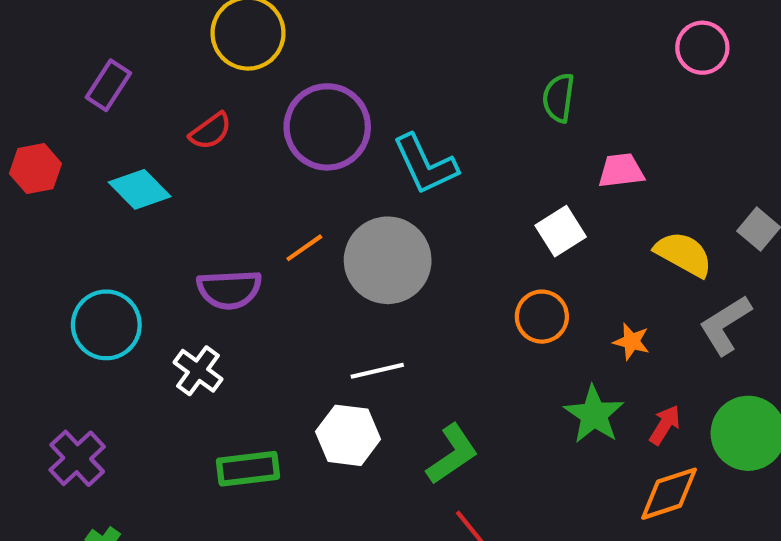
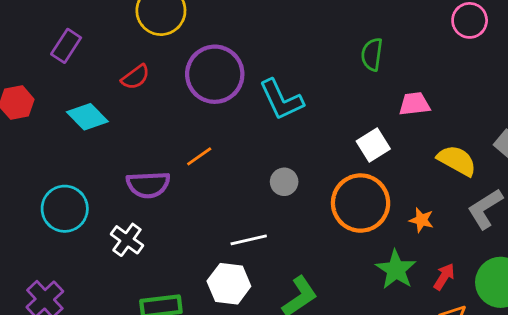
gray circle: (388, 260) -> (284, 182), moved, size x0.5
orange circle: (542, 317) -> (361, 203), size x1.6

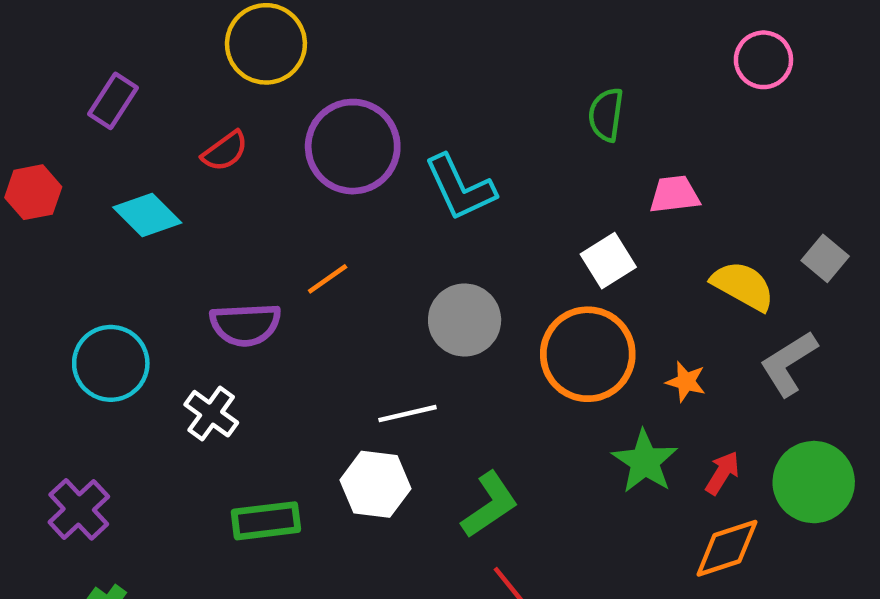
gray circle: (284, 182) -> (465, 320), size x1.6

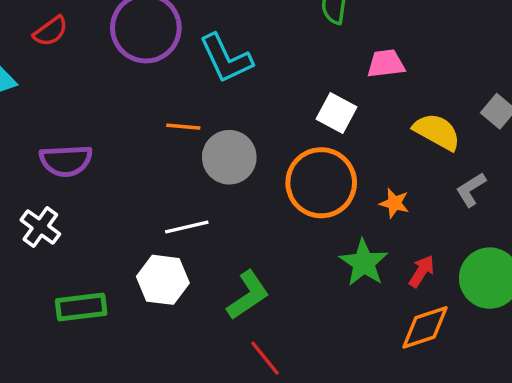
white square: (608, 261) -> (336, 113), turned -30
orange line: (328, 279) -> (183, 127), moved, turned 40
gray L-shape: (789, 363) -> (471, 190), size x0.7

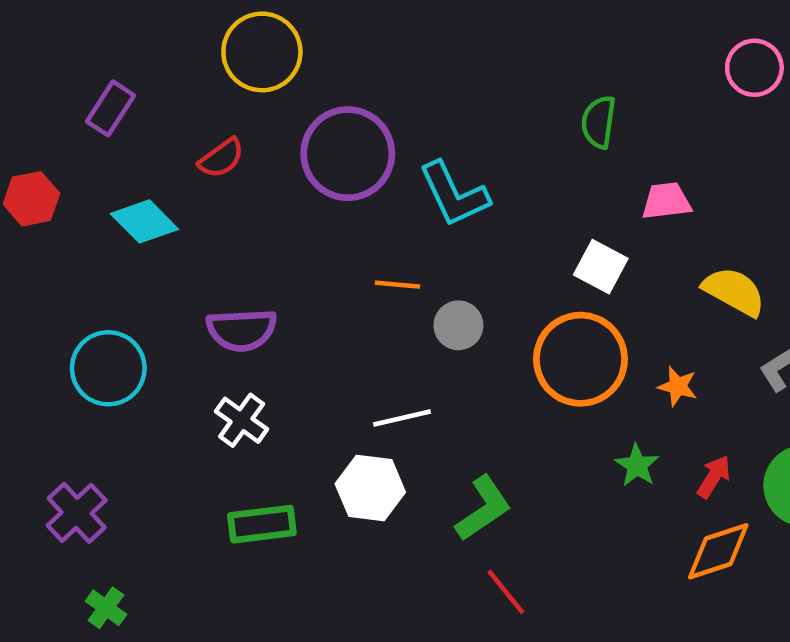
gray circle: (229, 157) -> (458, 325), size x0.7
white cross: (40, 227) -> (242, 420), moved
green star: (364, 263) -> (637, 465), size x0.7

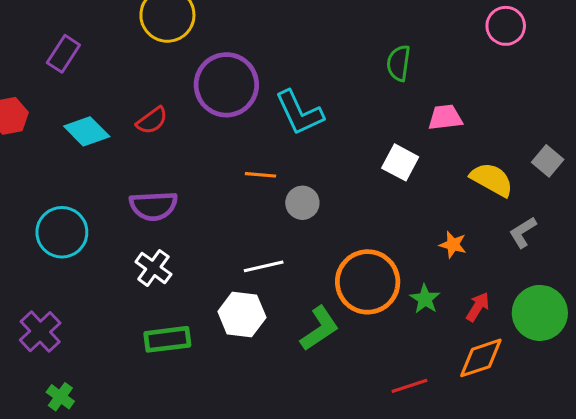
red semicircle: (221, 158) -> (152, 121), moved
orange circle: (580, 359) -> (368, 282), moved
red line: (506, 592) -> (409, 386), moved, turned -69

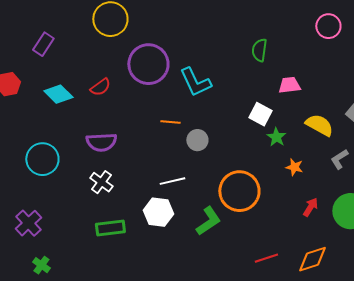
green star: (425, 299) -> (276, 137), moved
orange diamond: (481, 358) -> (312, 259), moved

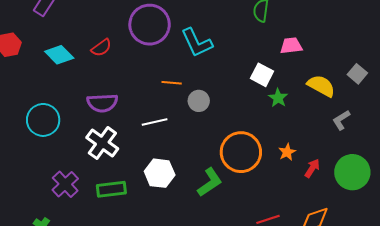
orange star: (294, 167) -> (287, 152), moved, turned 30
white line: (172, 181) -> (155, 122), moved
white cross: (101, 182) -> (102, 143), size x1.4
purple cross: (28, 223) -> (65, 184), moved

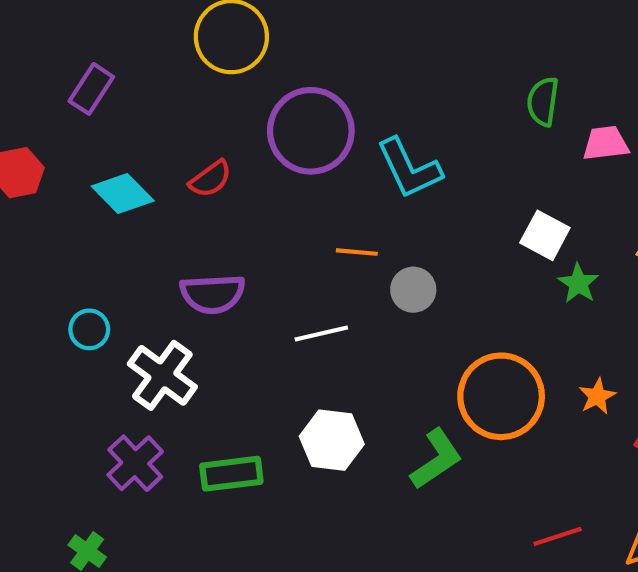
pink trapezoid: (291, 46) -> (606, 143), moved
cyan circle: (43, 120) -> (89, 329), size x0.6
white cross: (102, 143) -> (162, 375), moved

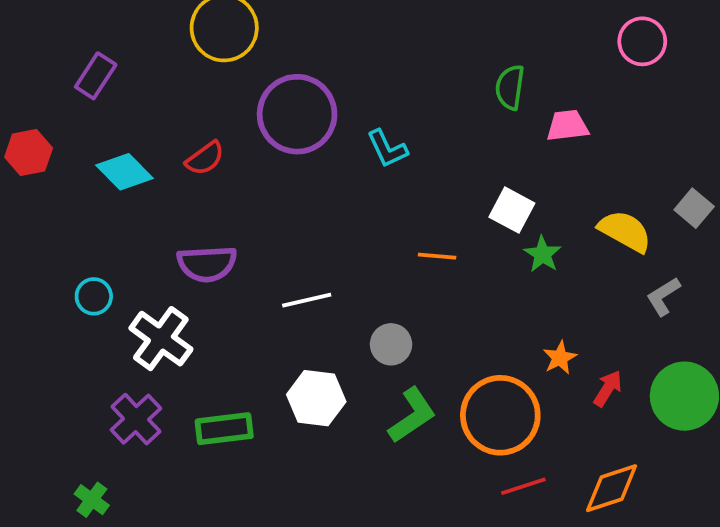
cyan L-shape: (409, 168) -> (387, 149), size x0.7
orange line: (357, 252) -> (437, 256), moved
gray circle: (413, 290) -> (391, 344), moved
orange circle: (501, 396) -> (500, 415), moved

